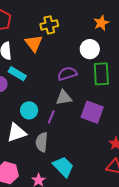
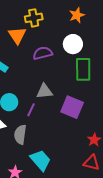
orange star: (101, 23) -> (77, 15), moved
purple semicircle: (67, 74) -> (43, 53), moved

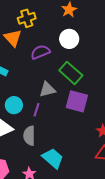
green rectangle: (83, 69) -> (71, 73), moved, turned -40

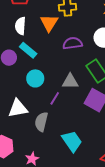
cyan circle: (14, 105) -> (35, 78), moved
cyan trapezoid: (53, 158) -> (72, 141), moved

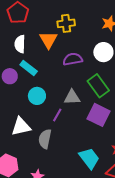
cyan trapezoid: (72, 141) -> (89, 158), moved

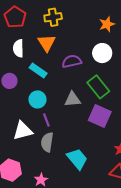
yellow cross: (66, 23) -> (53, 17), moved
cyan rectangle: (29, 68) -> (38, 70), moved
purple line: (57, 115) -> (46, 120), moved, turned -48
cyan trapezoid: (89, 158) -> (77, 159), moved

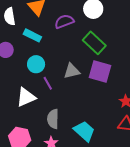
gray triangle: (73, 99) -> (72, 71), moved
gray semicircle: (47, 142) -> (53, 119), moved
cyan trapezoid: (77, 159) -> (84, 131), moved

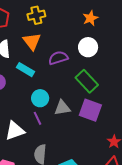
cyan circle: (36, 64) -> (40, 98), moved

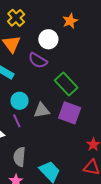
yellow cross: (36, 15) -> (16, 18), turned -30
white circle: (88, 47) -> (48, 39), moved
purple semicircle: (58, 58) -> (38, 60), turned -132

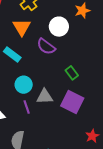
green rectangle: (66, 84) -> (72, 73), size x0.6
purple line: (17, 121) -> (27, 107), moved

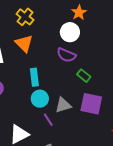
white circle: (59, 27) -> (70, 32), moved
purple semicircle: (46, 46) -> (66, 55), moved
cyan rectangle: (12, 54) -> (34, 77), moved, turned 60

